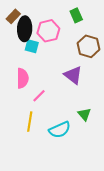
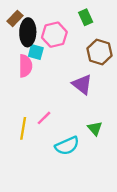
pink semicircle: (23, 78) -> (25, 66), moved
pink line: (39, 96) -> (44, 118), moved
yellow line: (30, 122) -> (23, 128), moved

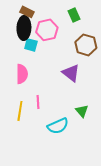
brown rectangle: (15, 18) -> (27, 12), moved, turned 72
pink semicircle: (25, 66) -> (22, 74), moved
pink line: (44, 118) -> (38, 102), turned -48

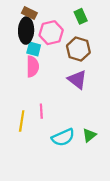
brown hexagon: (86, 45) -> (78, 49), moved
pink semicircle: (22, 74) -> (33, 66), moved
green triangle: (82, 111) -> (89, 135), moved, turned 32

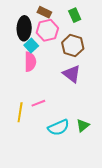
brown rectangle: (29, 13) -> (44, 12), moved
cyan square: (34, 49) -> (31, 46), turned 32
pink line: (41, 111) -> (38, 103), turned 72

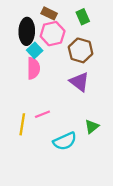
green triangle: (83, 125) -> (92, 127), moved

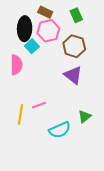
pink semicircle: (33, 68) -> (16, 65), moved

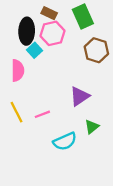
green rectangle: (76, 15) -> (83, 17), size x1.5
brown hexagon: (74, 46) -> (96, 50), moved
purple triangle: (73, 75) -> (79, 96), moved, turned 48
yellow line: (20, 114) -> (17, 112), moved, turned -36

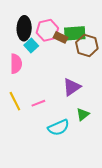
brown rectangle: (49, 13) -> (61, 37), moved
green rectangle: (83, 17) -> (75, 33), moved, turned -70

